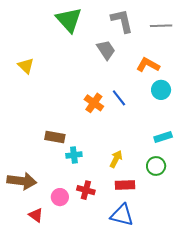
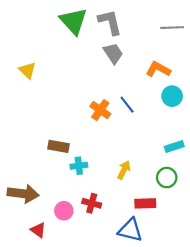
gray L-shape: (122, 21) -> (110, 22), moved
red rectangle: (125, 185) -> (145, 203), moved

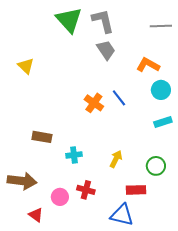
brown rectangle: (58, 146) -> (42, 137), moved
cyan rectangle: (174, 146) -> (163, 122), moved

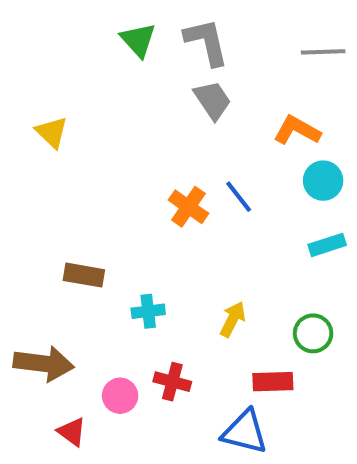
green triangle: (69, 20) -> (138, 40), size x0.7

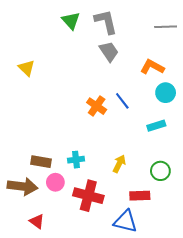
cyan rectangle: (327, 245) -> (156, 126), moved
brown rectangle: (84, 275) -> (41, 162), moved
red cross: (172, 382) -> (88, 196), size x1.6
pink circle: (120, 396) -> (55, 182), moved

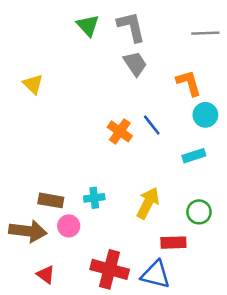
orange L-shape: (152, 67) -> (189, 83), turned 45
yellow arrow: (119, 164) -> (148, 203), size x1.4
red cross: (88, 196) -> (110, 269), moved

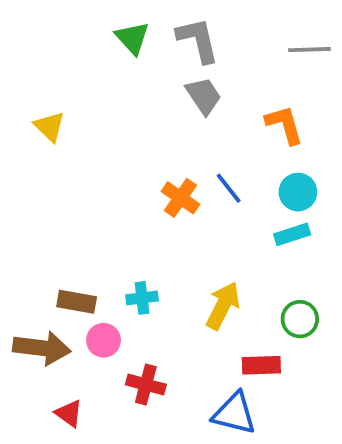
cyan circle: (205, 115) -> (298, 192), moved
red cross: (110, 269) -> (146, 385), moved, size x0.7

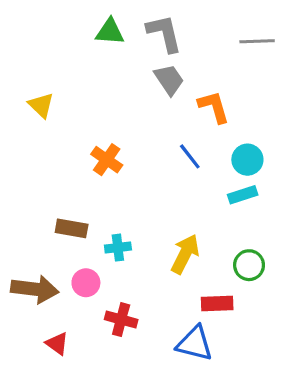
green triangle: (132, 38) -> (110, 32), turned -44
orange L-shape: (284, 125) -> (214, 107), moved
orange cross: (180, 198) -> (107, 160), moved
brown rectangle: (77, 302) -> (72, 228), moved

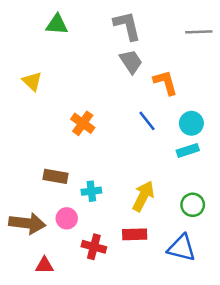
green triangle: (110, 32) -> (57, 24), moved
red rectangle: (217, 304) -> (135, 234), moved
red triangle: (57, 344) -> (44, 265), turned -36
blue triangle: (195, 344) -> (182, 248), moved

